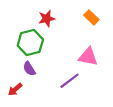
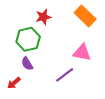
orange rectangle: (91, 17) -> (85, 16), size x1.5

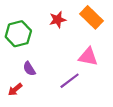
red star: (43, 17) -> (58, 20), moved
green hexagon: (28, 39) -> (18, 34), moved

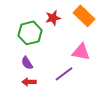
green hexagon: (18, 34) -> (30, 33), moved
red arrow: (15, 89) -> (29, 82), moved, turned 40

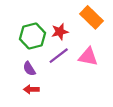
red star: (53, 18) -> (60, 32), moved
purple line: (64, 74) -> (59, 56), moved

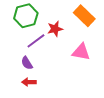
green hexagon: (33, 36) -> (26, 16), moved
purple line: (59, 56) -> (36, 41), moved

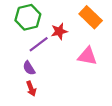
red arrow: (29, 82) -> (31, 89), turned -112

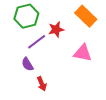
red arrow: (31, 89) -> (42, 84), moved

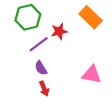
pink triangle: (83, 53) -> (92, 75), moved
purple semicircle: (27, 64) -> (41, 68), moved

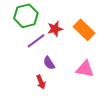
orange rectangle: (91, 17) -> (84, 30), moved
purple semicircle: (41, 68) -> (49, 63), moved

